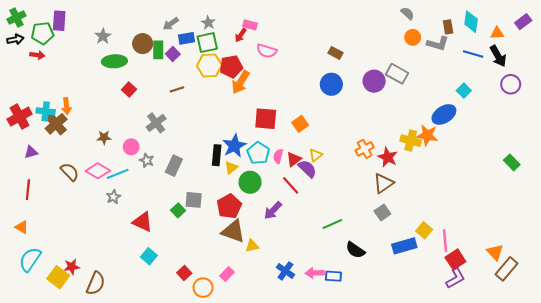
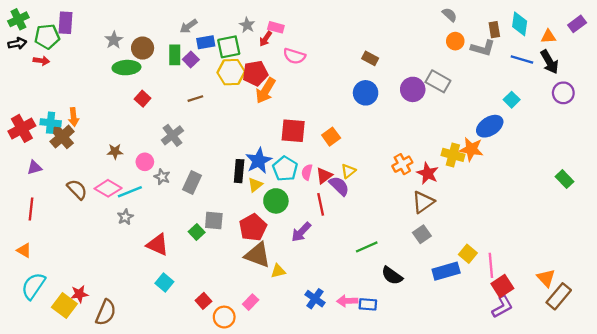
gray star: (208, 23) -> (247, 25), moved
brown circle: (143, 44) -> (143, 48), moved
red line: (291, 185) -> (321, 204), turned 30

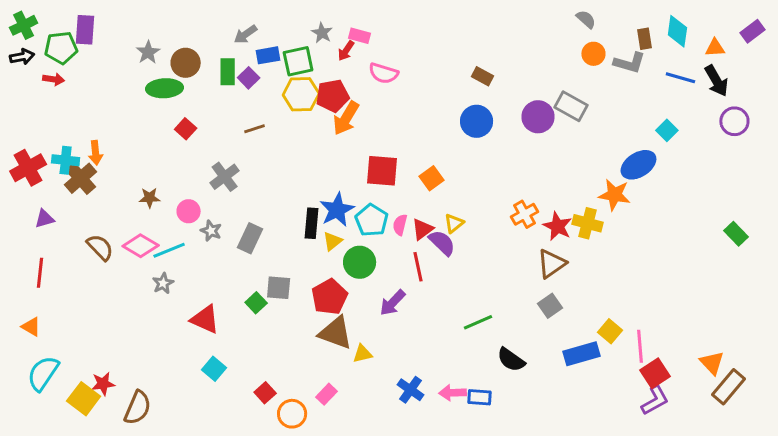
yellow cross: (453, 155) -> (587, 223), moved

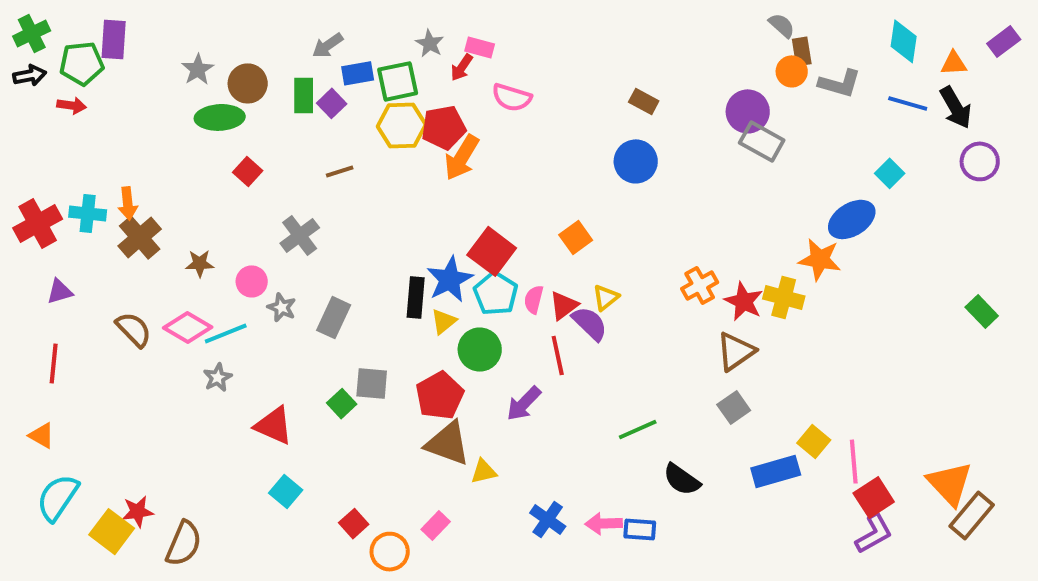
brown rectangle: (644, 39) -> (802, 51), moved
purple circle: (538, 117) -> (748, 111), moved
red square: (382, 171) -> (492, 251), moved, turned 32
brown cross: (81, 178) -> (140, 237), moved
orange triangle: (712, 363) -> (950, 484), size x1.4

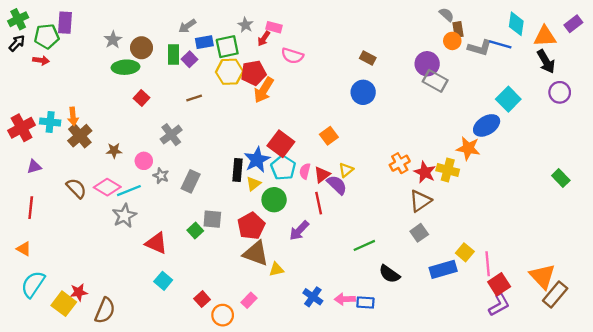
orange triangle: (954, 63) -> (545, 36), size x1.5
black arrow: (30, 75) -> (17, 43), turned -36
blue line: (908, 103) -> (500, 44), moved
cyan square: (890, 173) -> (508, 99), size x1.5
gray star: (218, 378) -> (124, 216), size x1.5

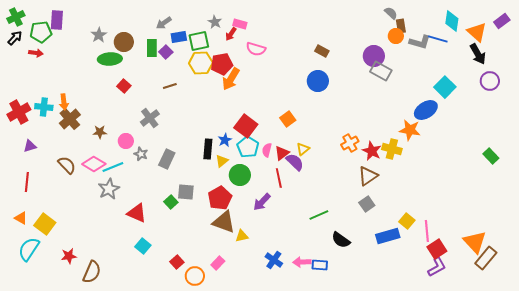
orange triangle: (545, 36) -> (477, 32), turned 45
blue star: (257, 160) -> (225, 140), size x0.6
yellow square: (64, 304) -> (45, 224), moved

